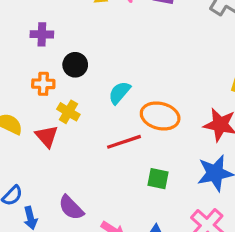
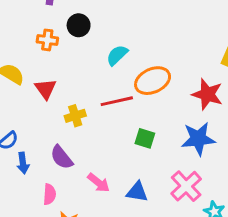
yellow cross: (68, 112) -> (75, 116), moved, turned 36
orange ellipse: (160, 116) -> (153, 81), turned -44

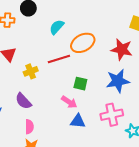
pink arrow: (99, 183) -> (69, 102), moved
pink cross: (186, 186) -> (112, 115), turned 35
pink semicircle: (50, 194) -> (29, 127), moved

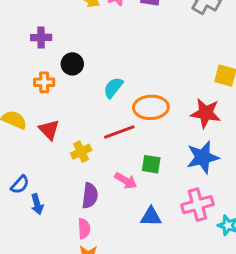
orange ellipse: (83, 43) -> (151, 107), turned 30
purple semicircle: (23, 101) -> (90, 196), moved, turned -126
pink arrow: (69, 102) -> (126, 181), moved

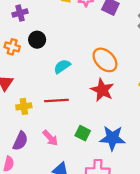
purple cross: (41, 38) -> (20, 13), turned -32
orange ellipse: (151, 107) -> (105, 60), moved, turned 30
red star: (206, 113) -> (102, 90), moved
green square: (151, 164) -> (83, 133), moved

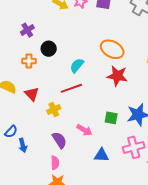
red line: (56, 101) -> (71, 88), moved
purple semicircle: (20, 141) -> (59, 140), turned -42

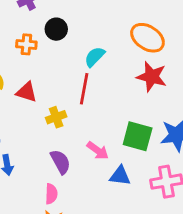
red line: (71, 88) -> (84, 89), turned -65
red triangle: (32, 94) -> (26, 92), turned -35
green square: (111, 118) -> (138, 136), size x1.5
blue triangle: (101, 155) -> (120, 176), moved

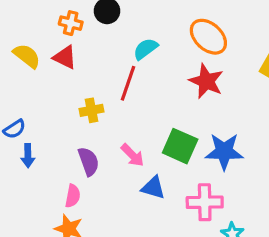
red triangle: (26, 92) -> (65, 57), moved

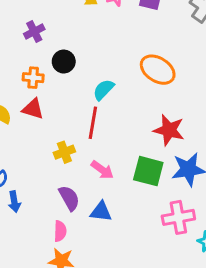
red star: (206, 81) -> (169, 130), moved
pink arrow: (132, 155) -> (102, 170), moved
blue triangle: (153, 188) -> (101, 212), moved

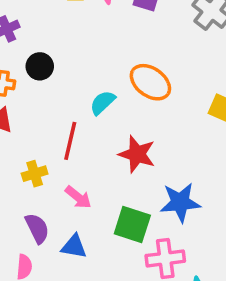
cyan semicircle: (103, 90) -> (103, 103), moved
red star: (169, 130) -> (137, 154), moved
green square: (148, 171) -> (132, 224), moved

